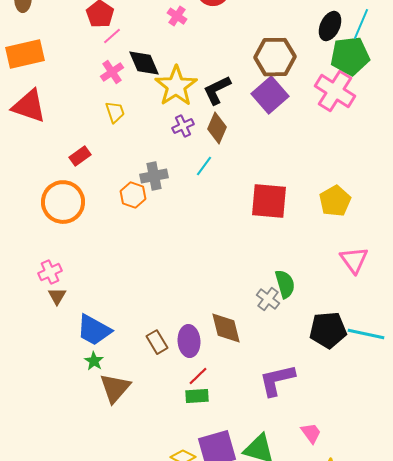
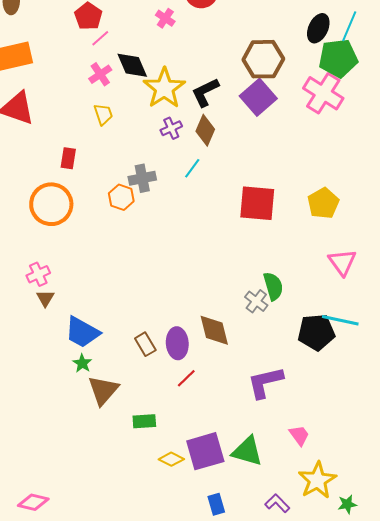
red rectangle: (80, 156) -> (68, 158), turned -45
cyan line: (366, 334) -> (340, 320), moved
green rectangle: (197, 396) -> (144, 421), moved

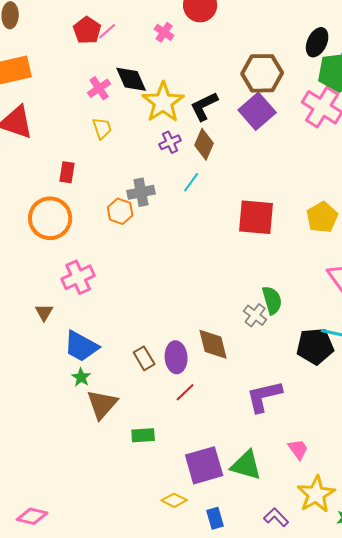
pink line: (100, 38) -> (107, 31), moved
pink cross: (38, 274) -> (78, 277), moved, size x1.4
yellow diamond: (171, 459) -> (174, 500), moved

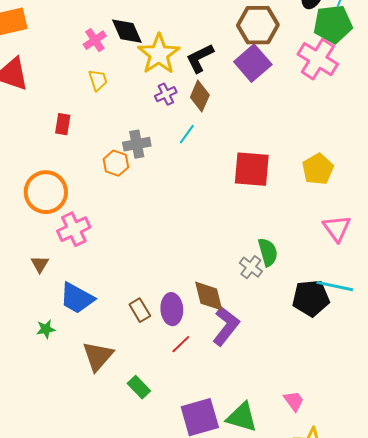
orange circle: (50, 218) -> (46, 192), moved
green star: (81, 377) -> (46, 329), moved, turned 30
purple L-shape: (264, 396) -> (226, 326), moved, turned 141
green rectangle: (143, 435) -> (139, 387), turned 50

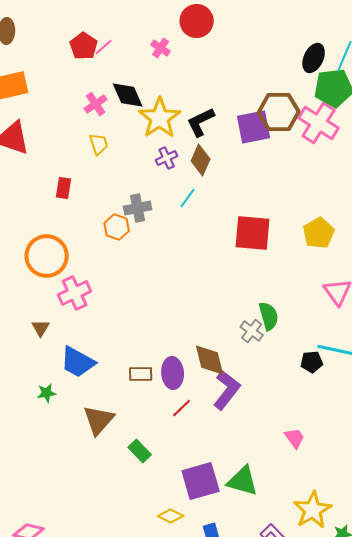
brown hexagon: (258, 25) -> (279, 112), moved
purple square: (253, 63) -> (254, 127), turned 30
black pentagon: (311, 298) -> (312, 362), size x0.6
brown rectangle: (140, 310) -> (141, 374), turned -60
pink trapezoid: (294, 401) -> (295, 438), moved

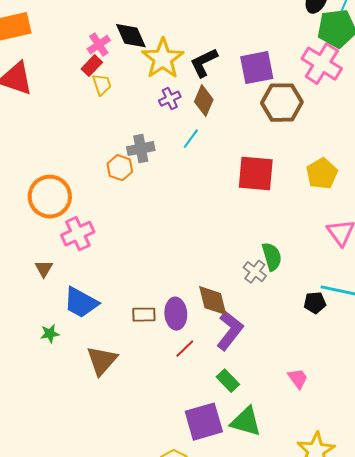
brown hexagon: (279, 112) -> (282, 103), moved
red rectangle: (64, 188) -> (92, 66), moved, turned 35
green rectangle: (140, 451) -> (228, 381), moved

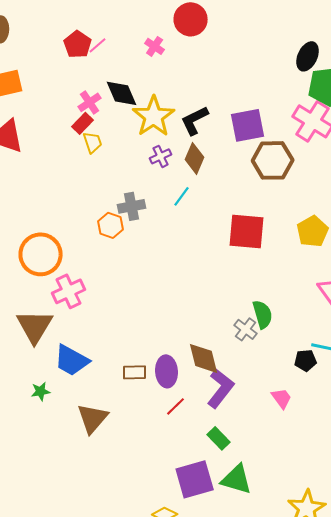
brown triangle: (44, 269) -> (35, 326), size x2.0
pink trapezoid: (298, 379) -> (282, 398), moved

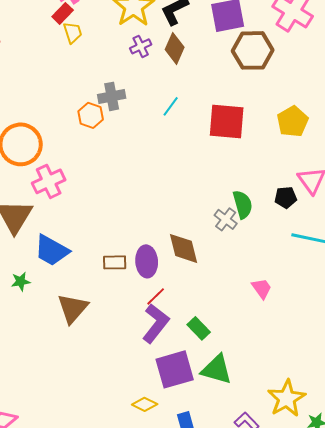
cyan line: (182, 196) -> (171, 106), moved
black pentagon: (306, 360) -> (286, 197), moved
purple L-shape: (221, 388) -> (156, 323), moved

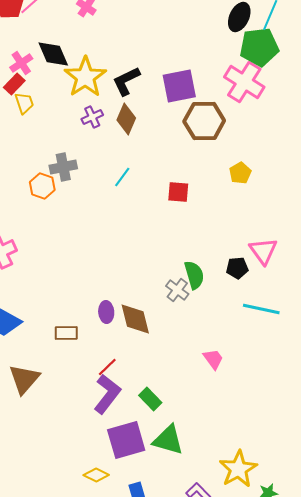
red square: (227, 121) -> (178, 192), size x0.6
yellow pentagon: (293, 121) -> (240, 173), moved, size x0.7
purple ellipse: (147, 261) -> (106, 312), moved, size x0.7

